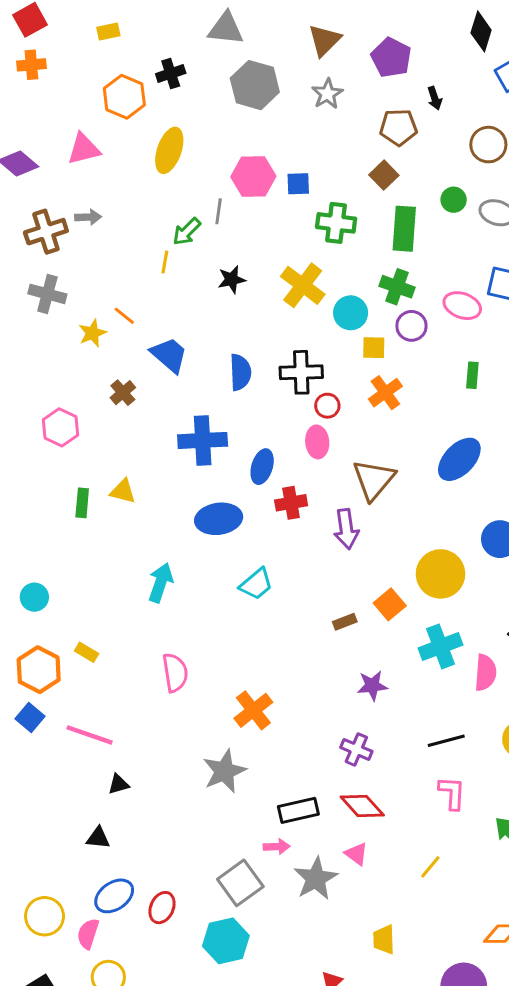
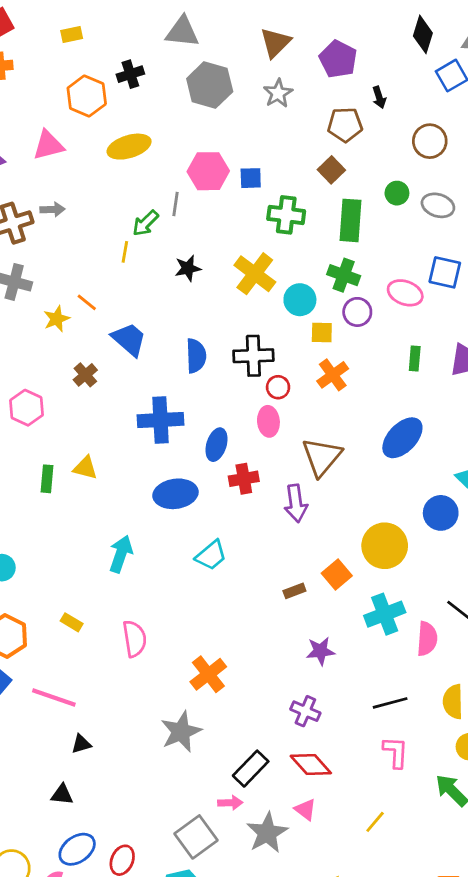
yellow ellipse: (169, 150) -> (129, 147), turned 54
yellow rectangle: (87, 652) -> (72, 622), moved
black rectangle: (298, 810) -> (251, 769), turned -33

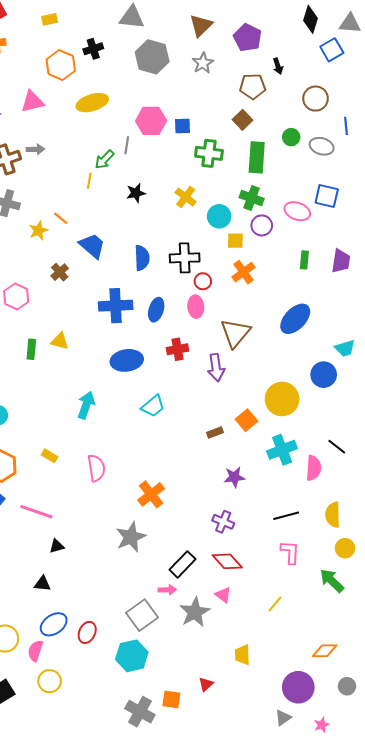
yellow cross: (255, 274) -> (186, 197), size x0.7
blue ellipse: (217, 445) -> (156, 310), moved

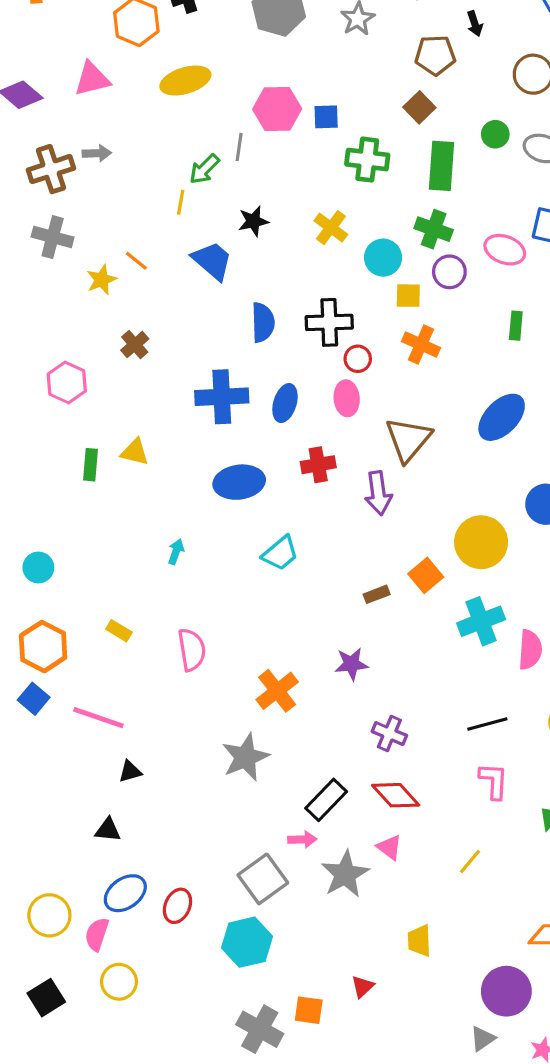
blue trapezoid: (92, 246) -> (212, 261), moved
orange cross: (243, 272) -> (421, 345), turned -30
cyan arrow: (86, 405) -> (176, 552), size x0.6
purple star: (234, 477) -> (351, 664), moved

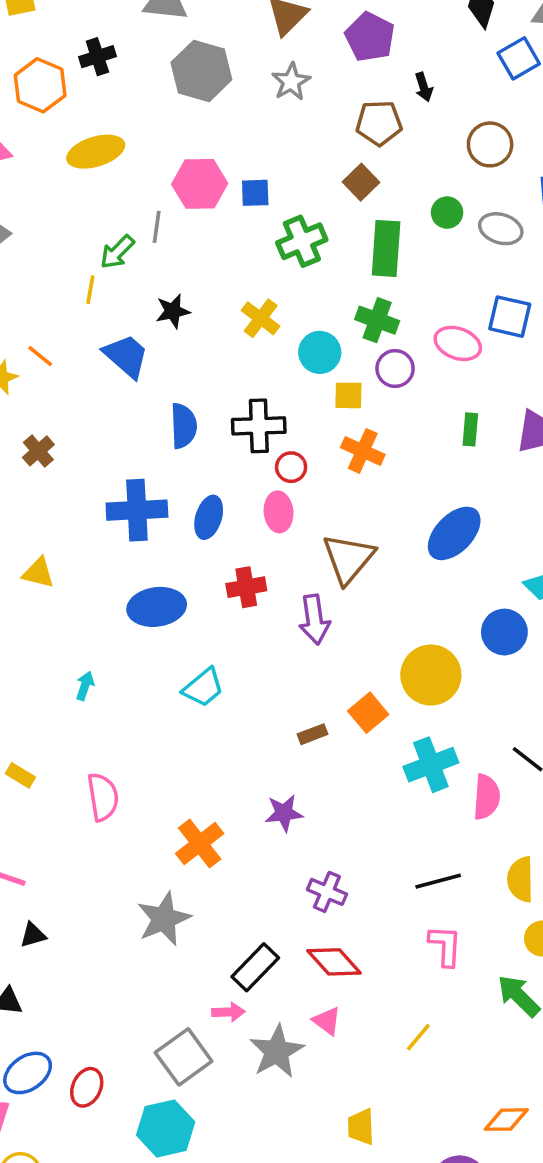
green cross: (367, 160) -> (302, 241), turned -30

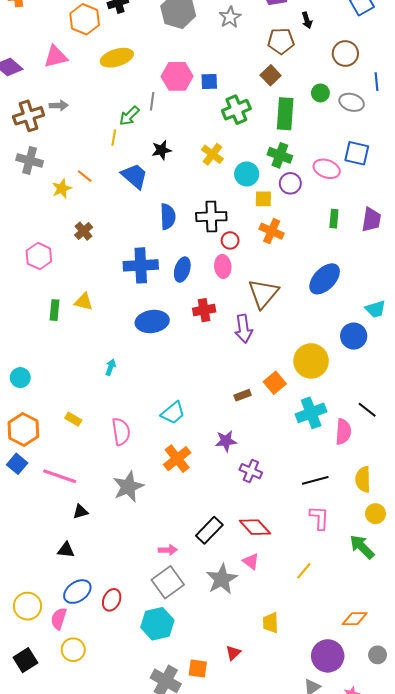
cyan trapezoid: (203, 688) -> (173, 413), moved
purple cross: (327, 892) -> (251, 471), moved
gray star: (164, 919) -> (128, 487), moved
pink arrow: (228, 1012) -> (168, 550), moved

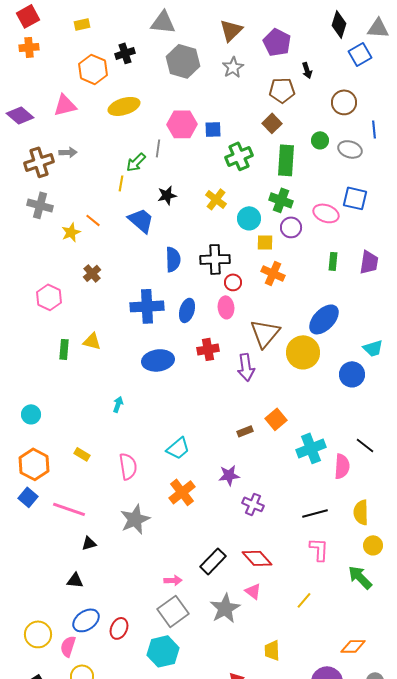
yellow circle: (311, 361) -> (303, 352), moved

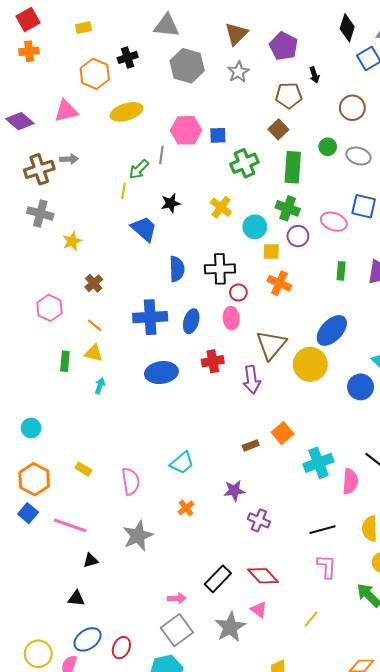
orange line: (93, 220) -> (95, 325), moved
cyan arrow: (118, 404) -> (100, 386), moved
orange cross: (182, 492) -> (186, 508), size x0.6

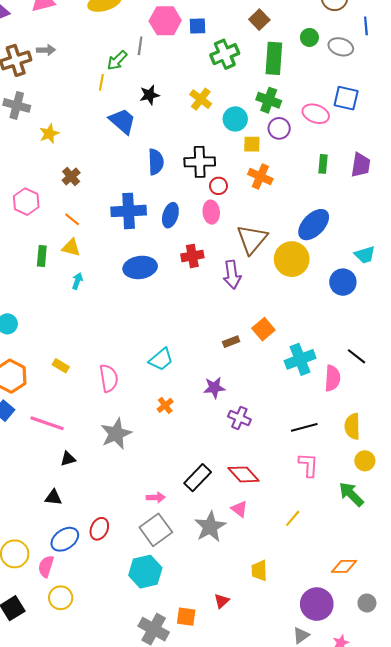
red ellipse: (121, 648) -> (99, 529), moved

